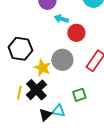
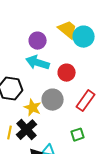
cyan arrow: (61, 19) -> (38, 63), moved, size x1.6
green square: (79, 95) -> (78, 135), moved

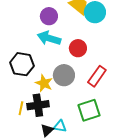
black cross: (27, 130) -> (38, 105), turned 35
green square: (78, 135) -> (89, 110), size x1.6

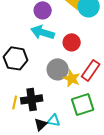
yellow star: (44, 83) -> (72, 78), moved

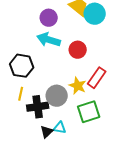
gray circle: (58, 69) -> (57, 96), moved
yellow line: (15, 102) -> (21, 94), moved

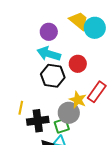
black hexagon: (22, 66) -> (53, 76), moved
gray circle: (57, 96) -> (69, 113), moved
green square: (89, 112) -> (62, 126), moved, size x0.7

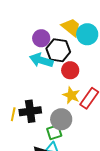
black hexagon: (53, 76) -> (58, 50), moved
yellow star: (78, 100) -> (71, 95), moved
black cross: (38, 121) -> (30, 111), moved

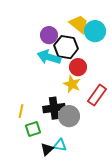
yellow star: (71, 95) -> (72, 84), moved
black cross: (30, 111) -> (54, 108), moved
green square: (54, 132) -> (33, 129), moved

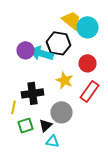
purple circle: (49, 35) -> (26, 50), moved
red circle: (78, 67) -> (88, 63), moved
black cross: (54, 108) -> (32, 93), moved
black triangle: (47, 149) -> (46, 125), moved

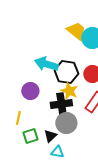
black hexagon: (58, 43) -> (66, 72), moved
purple circle: (26, 50) -> (30, 91), moved
black cross: (32, 93) -> (61, 104), moved

